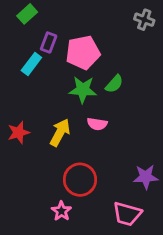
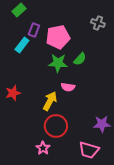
gray cross: (144, 20) -> (98, 23), moved
yellow arrow: (60, 132) -> (50, 101), moved

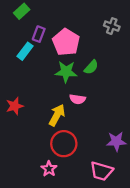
pink pentagon: (58, 37) -> (66, 42), turned -30

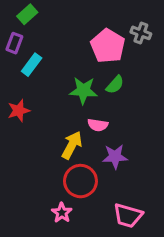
purple rectangle: (39, 34) -> (14, 43), moved
pink pentagon: (66, 42) -> (108, 46), moved
red star: (15, 106) -> (19, 111), moved
purple star: (116, 141) -> (115, 157), moved

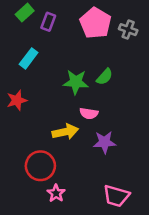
purple rectangle: (14, 43) -> (48, 22), moved
pink pentagon: (108, 46) -> (95, 23), moved
yellow arrow: (72, 145) -> (65, 132), turned 50
red circle: (80, 181) -> (40, 166), moved

